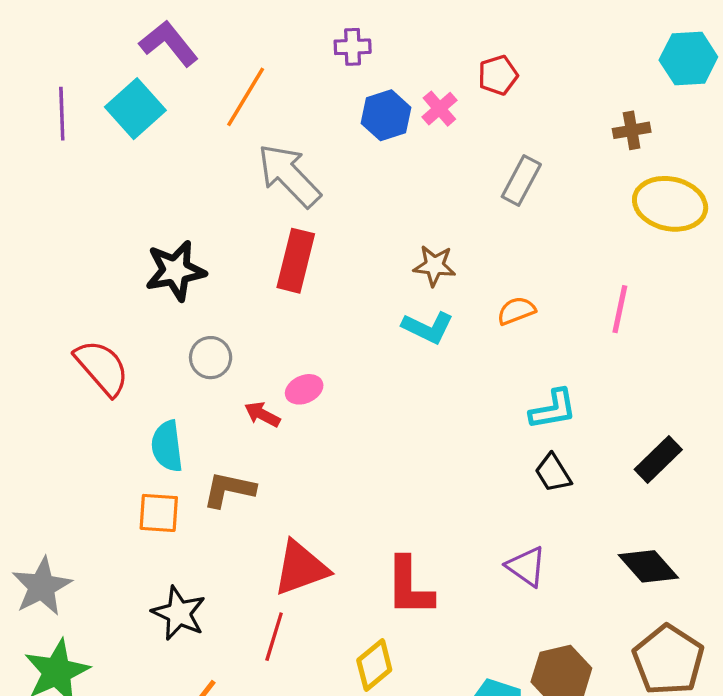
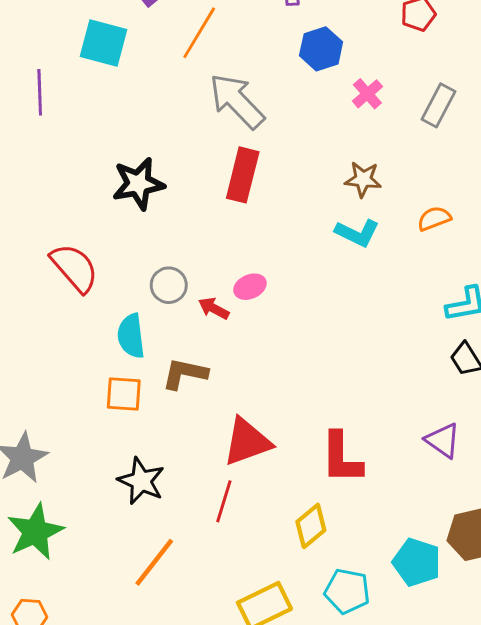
cyan square: (135, 109) -> (103, 43), turned -33
pink cross: (439, 109) -> (367, 94), moved
purple line: (62, 114) -> (40, 92), moved
gray circle: (211, 358) -> (169, 285), moved

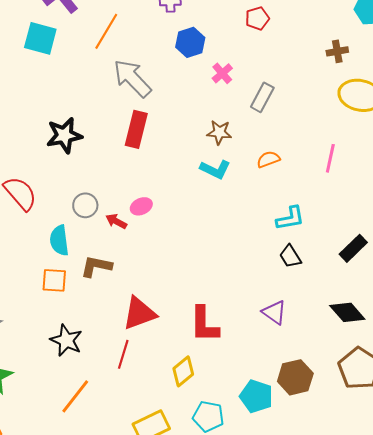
gray rectangle: (438, 105) -> (262, 97), moved

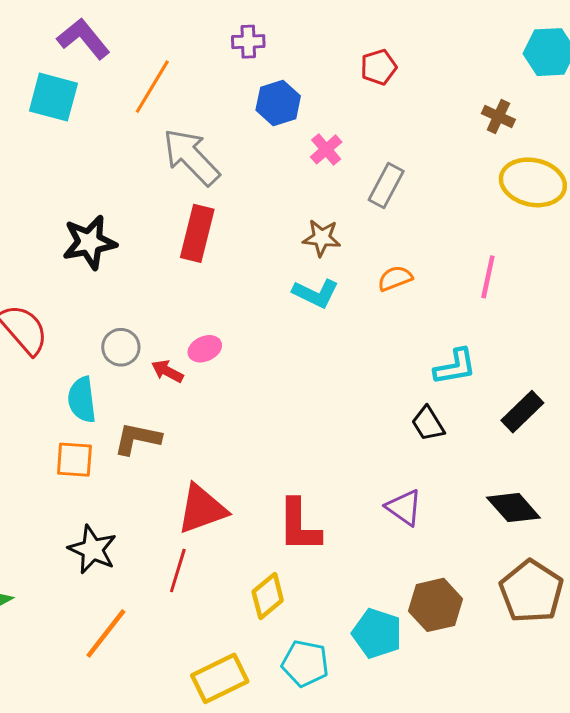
brown cross: (337, 51) -> (498, 117), turned 35
cyan L-shape: (290, 218) -> (455, 367), moved

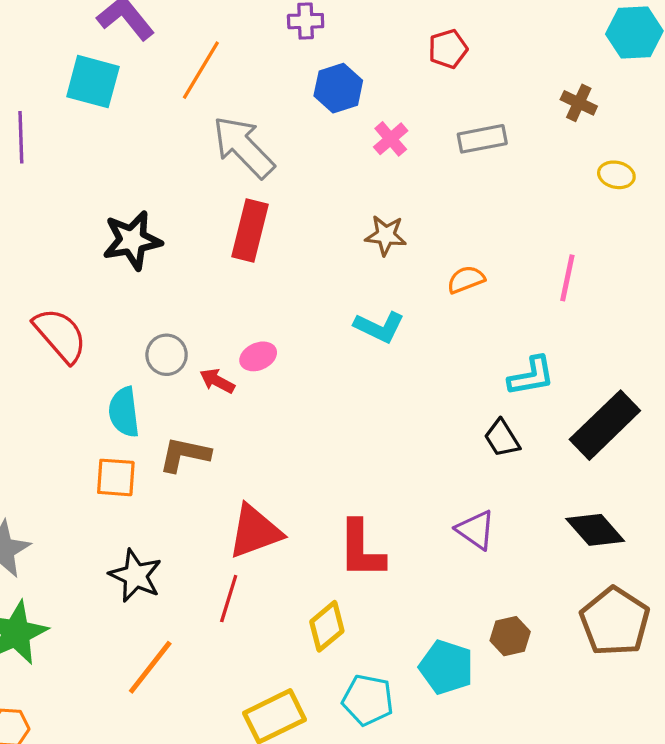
yellow ellipse: (533, 182) -> (616, 175), size x0.5
gray rectangle: (386, 185) -> (482, 139), moved, turned 51
cyan L-shape: (316, 293) -> (379, 327), moved
black rectangle: (522, 412) -> (605, 425), size x1.5
brown hexagon: (436, 605) -> (510, 636), size x0.7

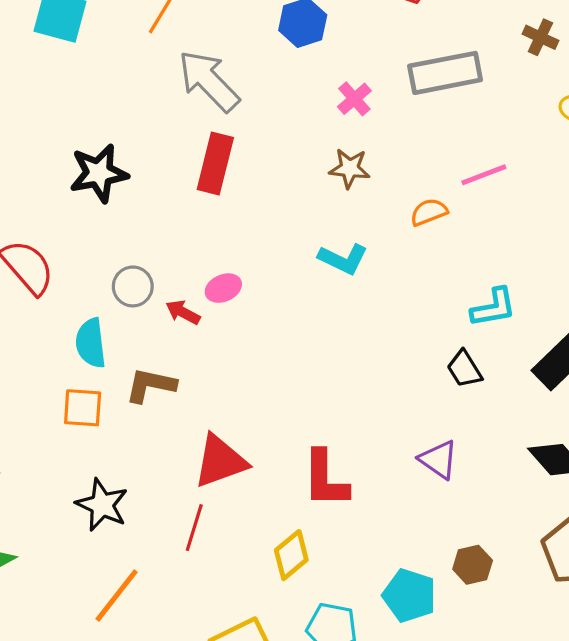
pink cross: (391, 139) -> (354, 99), moved
gray rectangle: (482, 139) -> (445, 73), size x1.5
pink line: (567, 278) -> (484, 175), moved, turned 57

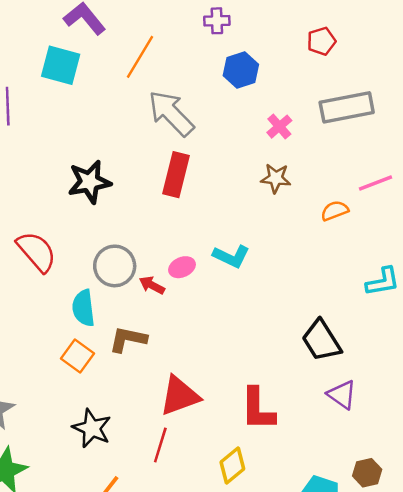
cyan L-shape: (343, 259) -> (231, 256), moved
gray circle: (133, 286) -> (115, 266), size x1.4
black trapezoid: (464, 369) -> (321, 340), moved, size x1.5
orange square: (83, 408) -> (77, 356), turned 32

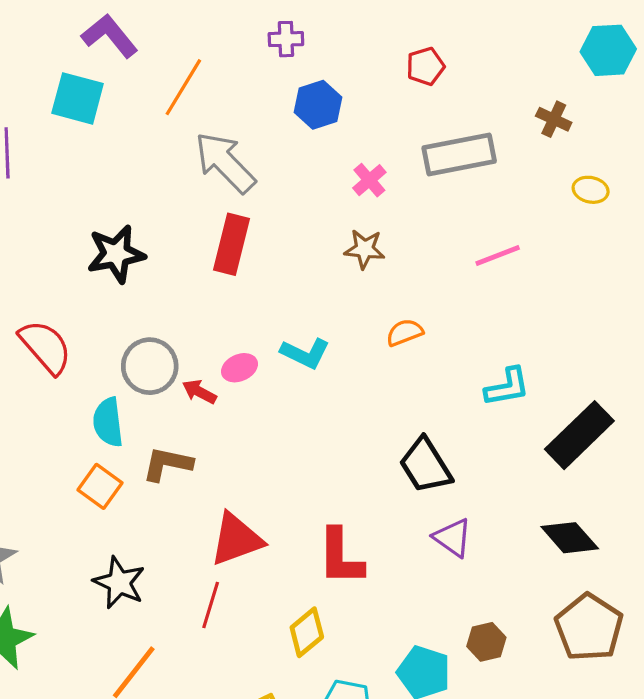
orange semicircle: (335, 211) -> (405, 332), moved

